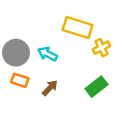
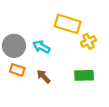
green rectangle: (96, 87) -> (84, 75), turned 36
brown arrow: (50, 88) -> (44, 76), turned -88

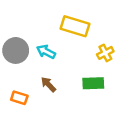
yellow cross: (88, 41) -> (105, 53), moved
orange rectangle: (17, 70) -> (19, 98), moved

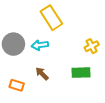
yellow rectangle: (75, 26) -> (51, 18), moved, turned 40
cyan arrow: (46, 52) -> (40, 45), turned -35

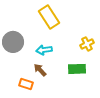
cyan arrow: (40, 45) -> (44, 50), moved
orange rectangle: (17, 85) -> (26, 84), moved

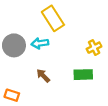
cyan arrow: (44, 50) -> (40, 43), moved
orange rectangle: (26, 84) -> (12, 95), moved

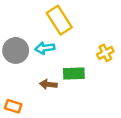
green rectangle: (83, 75) -> (74, 74), moved
brown arrow: (43, 76) -> (48, 84), turned -40

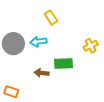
yellow rectangle: (59, 20) -> (51, 18), size x0.6

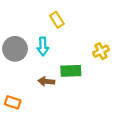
cyan arrow: (38, 42) -> (43, 47), turned -84

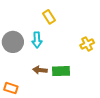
green rectangle: (71, 71) -> (61, 71), moved

